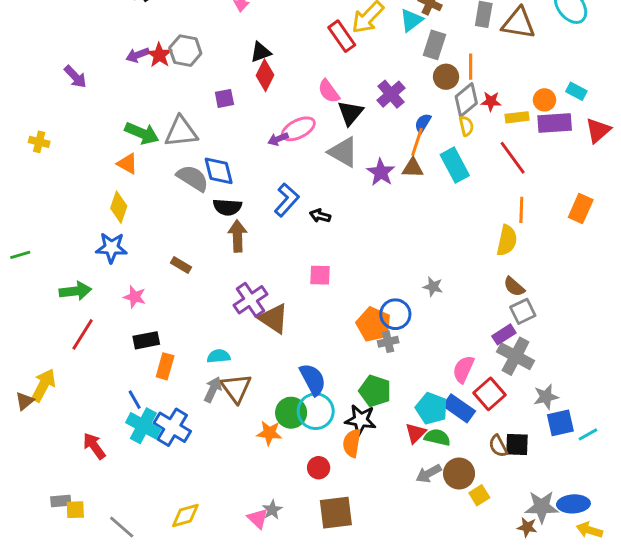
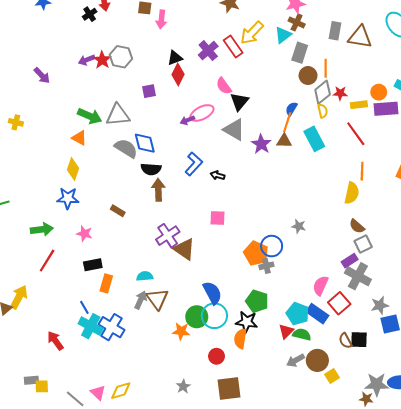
purple cross: (391, 94) -> (208, 51), moved
pink triangle: (258, 518) -> (98, 393), moved

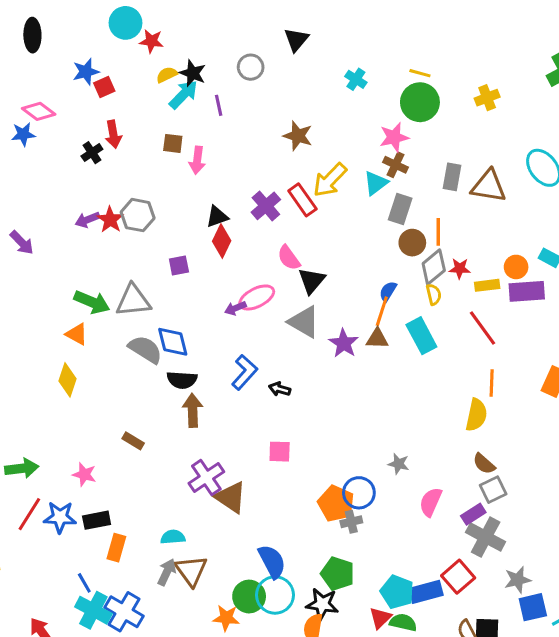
blue star: (68, 198) -> (60, 517), moved
pink semicircle: (320, 286) -> (431, 502), moved
blue rectangle: (317, 314) -> (426, 592), turned -50

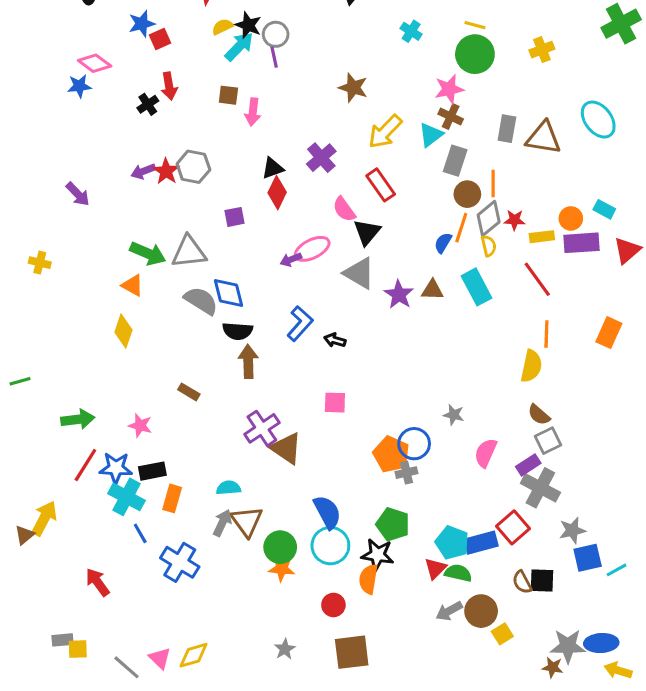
gray circle: (251, 67) -> (276, 34), moved
red rectangle: (302, 200) -> (381, 185), moved
orange line: (382, 311) -> (461, 228), moved
green circle: (249, 597) -> (280, 547), moved
cyan cross: (93, 610) -> (126, 497), moved

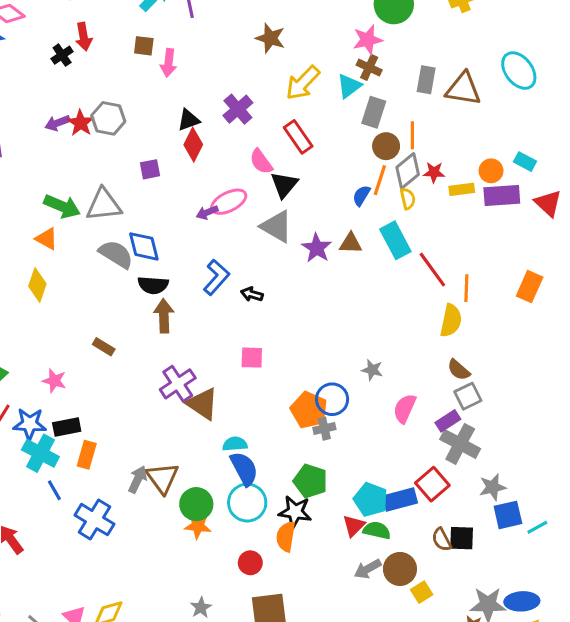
red triangle: (627, 250) -> (548, 203), turned -36
red line: (537, 279) -> (432, 270), moved
cyan semicircle: (228, 488) -> (235, 444), moved

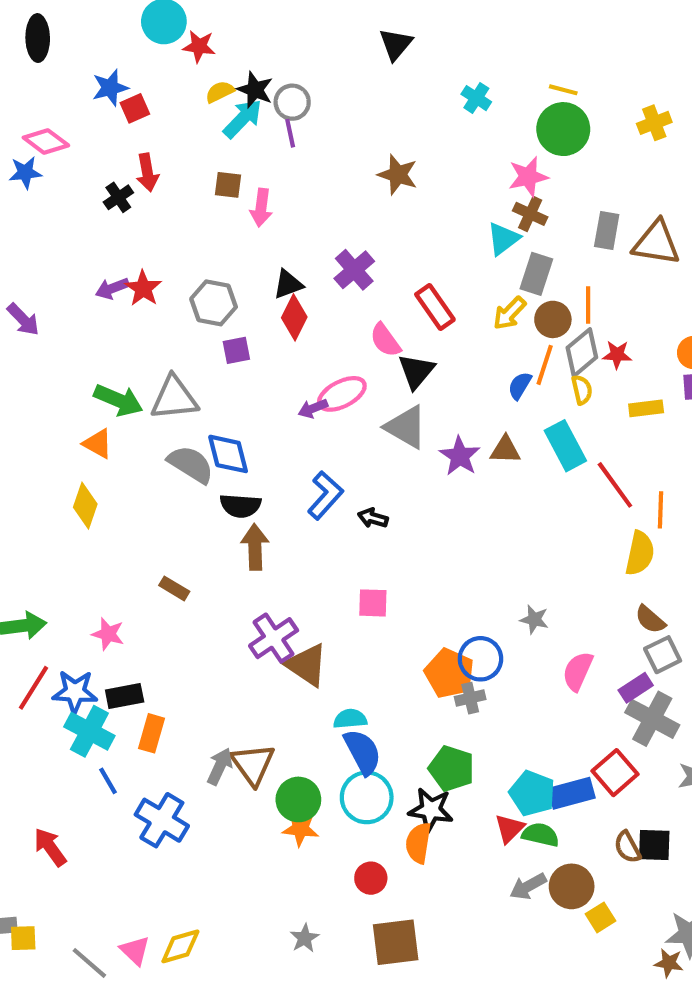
yellow arrow: (303, 83) -> (509, 313), moved, size x0.7
gray hexagon: (108, 118) -> (214, 303), moved
yellow rectangle: (462, 189) -> (646, 408), moved

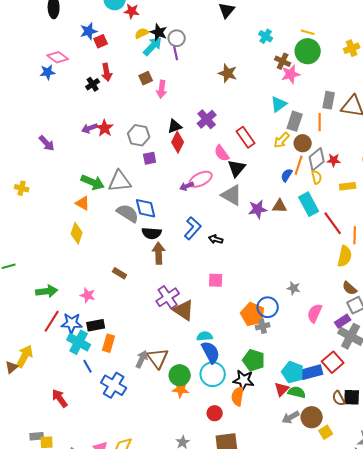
brown square: (228, 185) -> (146, 78), turned -32
brown cross: (530, 214) -> (283, 61), moved
orange line: (588, 305) -> (320, 122), moved
purple star: (460, 456) -> (258, 209), turned 30

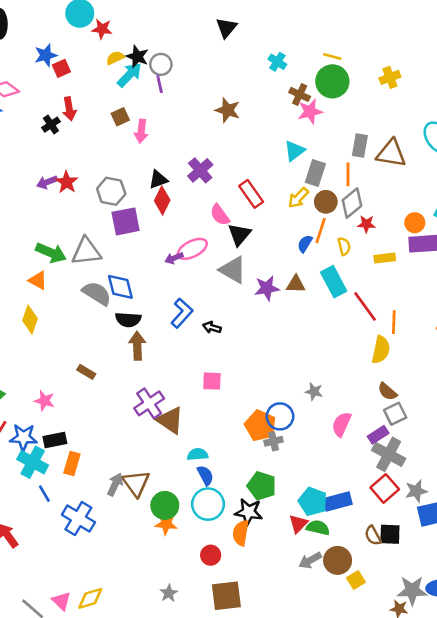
purple square: (150, 158) -> (126, 221), size x1.6
gray diamond: (317, 159) -> (352, 203), moved
blue semicircle: (211, 352) -> (205, 475), size x0.7
red square: (333, 362) -> (385, 488), moved

